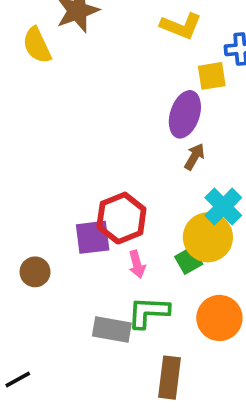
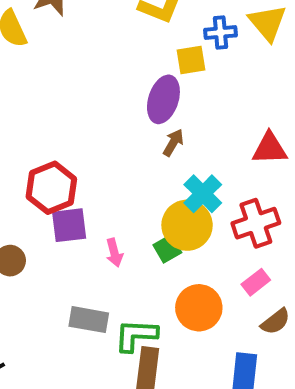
red hexagon: (121, 218) -> (51, 188), moved
green L-shape: (148, 312) -> (136, 335), moved

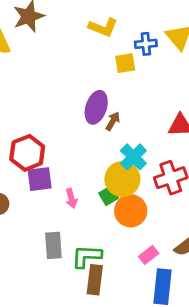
purple ellipse: (163, 99) -> (96, 107), moved
pink rectangle: (256, 282) -> (149, 255), moved
orange circle: (199, 308) -> (131, 211), moved
gray rectangle: (89, 320) -> (53, 245), turned 76

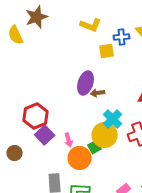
brown arrow: (113, 121) -> (98, 93), turned -128
purple square: (40, 179) -> (45, 135), turned -36
pink arrow: (71, 198) -> (69, 140), moved
orange circle: (131, 211) -> (80, 158), moved

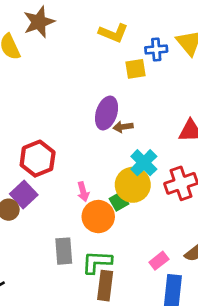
purple square: (45, 135) -> (24, 194), moved

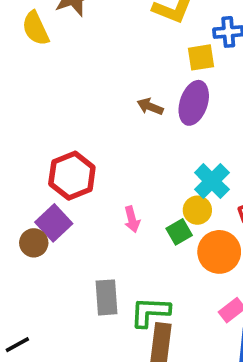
purple ellipse: (107, 113) -> (194, 103), moved
brown arrow: (123, 127) -> (150, 106), moved, turned 30
yellow circle: (133, 185) -> (197, 210), size x0.6
orange circle: (98, 217) -> (219, 252), moved

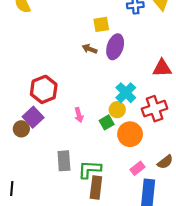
yellow square: (201, 57) -> (101, 24), moved
black line: (17, 345) -> (12, 189), turned -56

